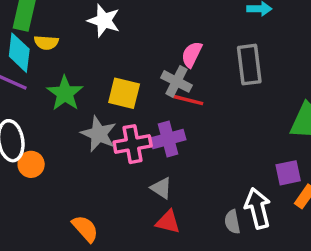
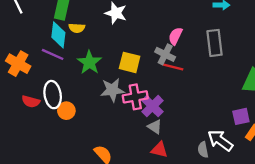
gray star: (99, 134) -> (112, 90), turned -30
purple cross: (168, 139) -> (152, 106), moved, turned -30
white arrow: (258, 208) -> (220, 140), turned -40

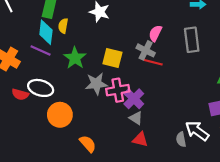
yellow semicircle: (77, 28) -> (63, 26), turned 96
white ellipse: (53, 95) -> (41, 88), turned -65
orange circle: (66, 111) -> (60, 115), moved, size x1.5

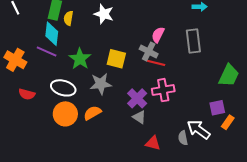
yellow semicircle: (63, 26) -> (68, 18), moved
white ellipse: (41, 88) -> (63, 88), moved
pink cross: (118, 90) -> (163, 90), moved
red triangle: (140, 139) -> (153, 143), moved
orange semicircle: (88, 144) -> (92, 113), moved, turned -78

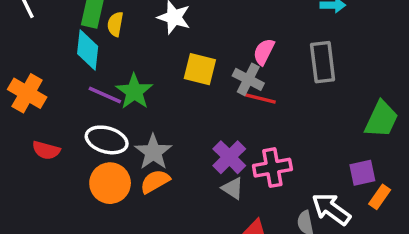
purple line: (47, 51) -> (105, 95), moved
yellow square: (116, 59) -> (200, 69), moved
gray star: (101, 84) -> (153, 152), moved, turned -30
pink cross: (163, 90) -> (272, 168), moved

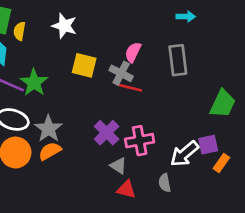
gray triangle: (233, 188) -> (118, 166), moved
white arrow: (331, 209) -> (184, 154), moved, turned -76

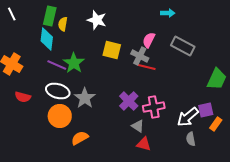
cyan arrow: (186, 17) -> (168, 13), moved
gray rectangle: (178, 60) -> (183, 46), turned -55
orange semicircle: (50, 151) -> (80, 138), moved
gray semicircle: (165, 183) -> (191, 139), moved

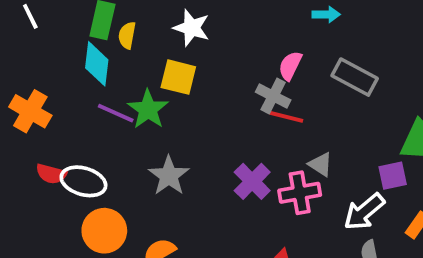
yellow square: (112, 50) -> (178, 77), moved
white ellipse: (58, 91) -> (83, 181), moved
purple square: (206, 110) -> (393, 176), moved
orange circle: (60, 116) -> (104, 231), moved
gray triangle: (138, 126) -> (321, 164), moved

